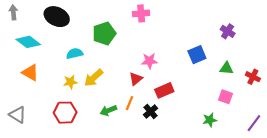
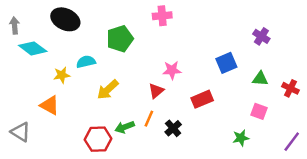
gray arrow: (13, 12) -> (15, 25), moved
orange triangle: (30, 72) -> (50, 105), moved
yellow star: (70, 82) -> (62, 75), moved
red rectangle: (164, 90) -> (202, 99), moved
red hexagon: (65, 113) -> (98, 139), moved

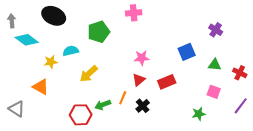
red triangle: (156, 91) -> (139, 80), moved
purple line: (292, 142) -> (241, 106), moved

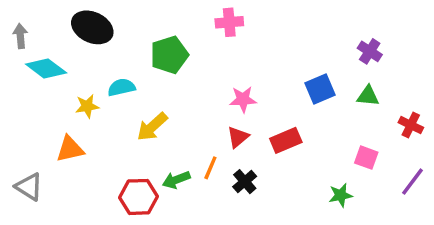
green triangle: (215, 65) -> (368, 96), moved
orange triangle: (41, 87) -> (70, 149), turned -42

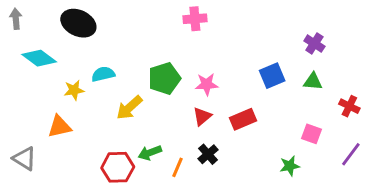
gray arrow: (20, 36) -> (16, 19), moved
green pentagon: (169, 55) -> (164, 78), moved
orange line: (210, 168) -> (177, 167), moved

